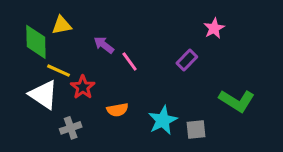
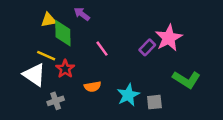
pink star: (214, 28) -> (169, 38), moved, size x1.6
green diamond: (36, 42) -> (63, 33), moved
purple arrow: (104, 45) -> (82, 14), moved

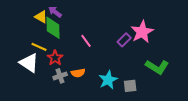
purple arrow: (82, 14) -> (55, 12), moved
yellow triangle: (49, 20) -> (41, 17), turned 40
gray cross: (56, 101) -> (60, 76), moved

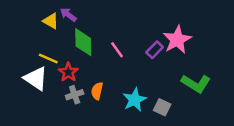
green diamond: (53, 28) -> (83, 42), moved
pink line: (86, 41) -> (117, 50), moved
orange semicircle: (78, 73) -> (97, 91), turned 112
gray square: (130, 86) -> (162, 107), turned 32

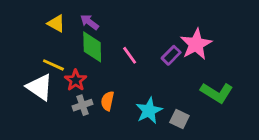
purple arrow: (68, 15) -> (89, 22), moved

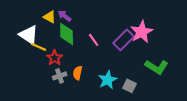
yellow triangle: (56, 23) -> (50, 17), moved
purple rectangle: (171, 55) -> (124, 40), size x1.5
white triangle: (40, 87) -> (29, 35), moved

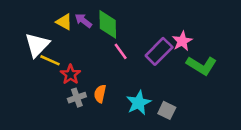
pink star: (142, 32) -> (182, 41), size x0.7
green diamond: (67, 34) -> (108, 24), moved
white triangle: (29, 35) -> (37, 45), turned 40
green L-shape: (157, 67) -> (201, 65), moved

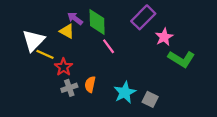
yellow triangle: (64, 22) -> (67, 31), moved
purple rectangle: (159, 51) -> (143, 17), moved

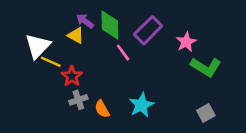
purple rectangle: (143, 17) -> (148, 30), moved
orange semicircle: (90, 84) -> (102, 109), moved, turned -42
gray square: (150, 99) -> (206, 113), moved, turned 35

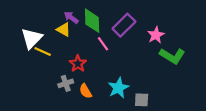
red star: (72, 76) -> (78, 64), moved
gray square: (206, 113) -> (142, 100), moved, turned 32

